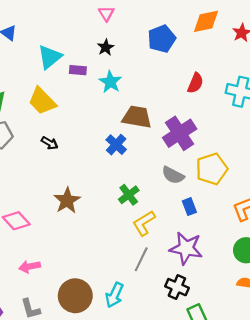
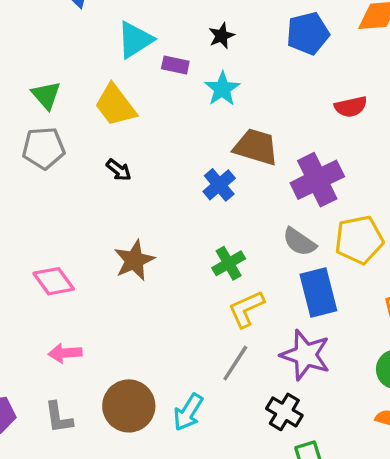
red semicircle: (195, 83) -> (351, 107), turned 48
blue rectangle: (189, 207) -> (318, 293), size x1.8

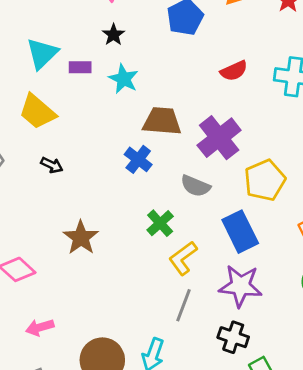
gray semicircle: (299, 242) -> (195, 186), moved

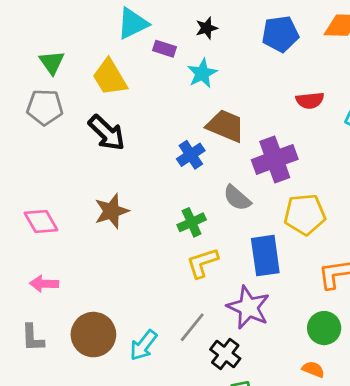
black arrow: (52, 165) -> (107, 133), size x1.8
gray line: (184, 305) -> (192, 327), moved

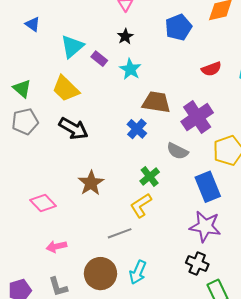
purple rectangle: (165, 49) -> (99, 59), turned 35
yellow L-shape: (202, 263) -> (141, 205), moved
gray line: (192, 327) -> (120, 233), moved, turned 45

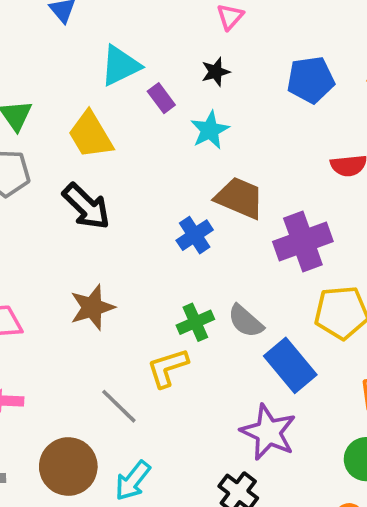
gray semicircle: (177, 151) -> (246, 321), moved
blue rectangle: (208, 187) -> (290, 365), turned -32
gray line: (120, 233) -> (119, 406), turned 50

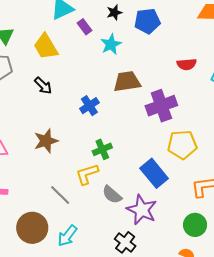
blue pentagon: (311, 80) -> (147, 21), moved
brown trapezoid: (240, 198) -> (127, 82), turned -32
black arrow: (86, 206) -> (43, 86), size x0.7
blue cross: (195, 235) -> (89, 106), moved
gray semicircle: (246, 321) -> (112, 195), moved

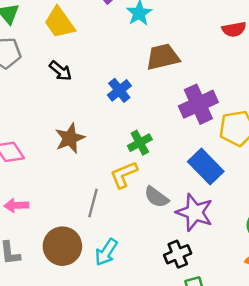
purple cross: (161, 106) -> (198, 104), moved
gray line: (60, 195) -> (93, 203), turned 65
black cross: (125, 242) -> (178, 254), turned 35

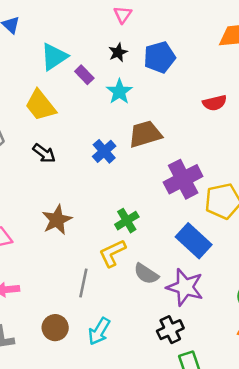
blue cross: (119, 90) -> (104, 151), moved
brown circle: (62, 246) -> (55, 328), size x0.7

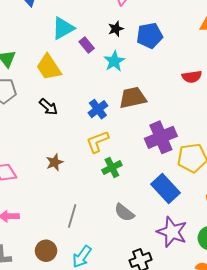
brown star: (57, 220) -> (55, 162), size x0.7
yellow L-shape: (112, 253) -> (97, 142), moved
purple star: (185, 287) -> (172, 232), moved

